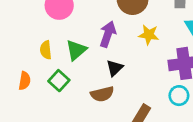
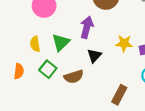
yellow star: (149, 35) -> (124, 43), moved
brown semicircle: (102, 94) -> (74, 77), moved

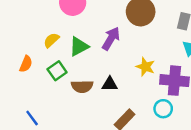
yellow semicircle: (35, 44) -> (51, 40), turned 40
black triangle: (94, 56) -> (110, 84), moved, turned 32

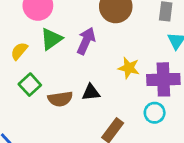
green triangle: (79, 46) -> (51, 39), moved

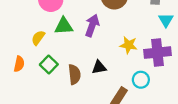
green triangle: (51, 39) -> (64, 26), turned 36
brown semicircle: (60, 99) -> (74, 74), turned -84
cyan circle: (155, 113) -> (141, 80), moved

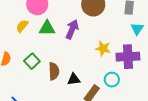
yellow semicircle: (38, 38) -> (22, 26), moved
black triangle: (99, 67) -> (74, 79), moved

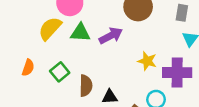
yellow semicircle: (22, 26) -> (50, 28), size x1.5
purple arrow: (72, 29) -> (111, 36), turned 36

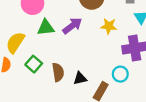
yellow semicircle: (50, 28) -> (15, 43), moved
yellow star: (147, 61) -> (109, 26), moved

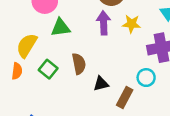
purple arrow: (72, 26) -> (104, 23), moved, turned -54
brown semicircle: (58, 72) -> (79, 64), moved

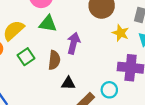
purple arrow: (104, 23) -> (74, 43), moved
yellow star: (132, 24) -> (121, 33), moved

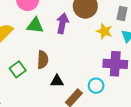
purple arrow: (74, 43) -> (62, 23), moved
green square: (26, 57) -> (18, 69), moved

